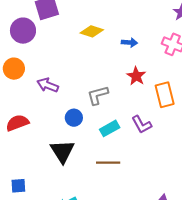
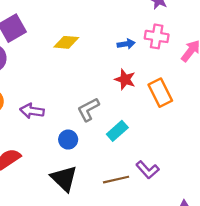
blue arrow: (129, 43) -> (126, 44), moved
purple L-shape: (142, 124) -> (148, 170), moved
cyan rectangle: (110, 128) -> (117, 131), moved

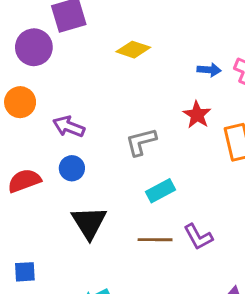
cyan rectangle: (117, 131) -> (161, 191), moved
blue circle: (68, 140) -> (72, 168), moved

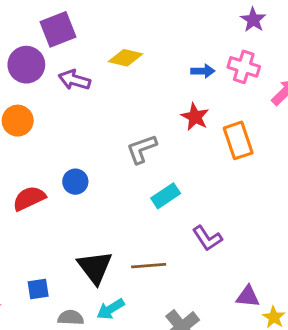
purple arrow: (69, 127) -> (74, 80), moved
black triangle: (89, 223) -> (95, 267), moved
brown line: (155, 240) -> (149, 266), moved

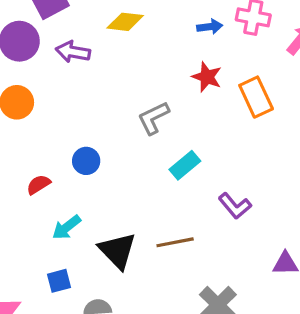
red semicircle: (29, 198) -> (38, 184), size x0.7
cyan arrow: (110, 309) -> (67, 227), moved

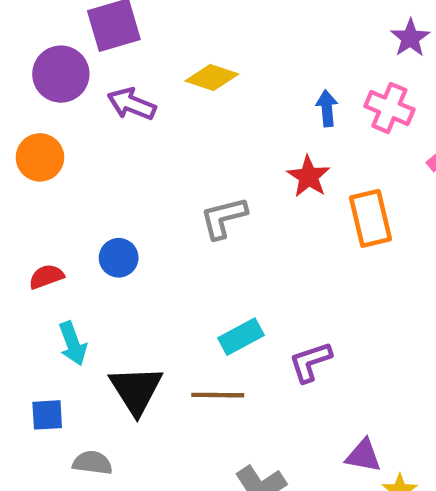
blue arrow: (210, 27) -> (327, 108), turned -100
cyan rectangle: (185, 165) -> (241, 337), moved
purple L-shape: (235, 206) -> (310, 362), turned 100
cyan arrow: (67, 227) -> (73, 344), turned -84

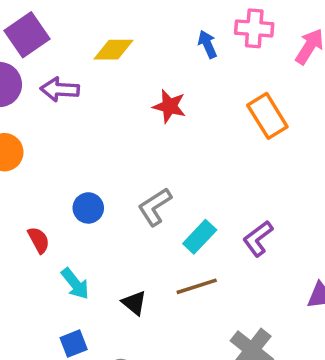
red star: (309, 177) -> (169, 106), moved
gray L-shape: (224, 218) -> (155, 207), moved
red semicircle: (46, 277) -> (39, 240), turned 100
black triangle: (136, 390) -> (134, 303), size x0.6

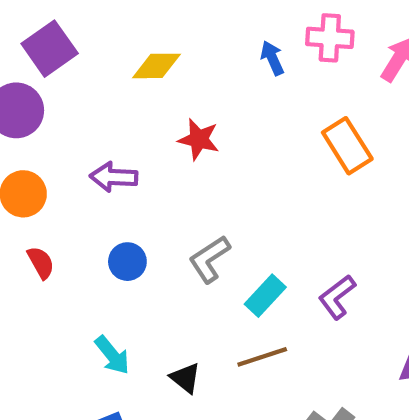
purple arrow: (60, 89) -> (114, 177), moved
red star: (169, 106) -> (199, 139), moved
red semicircle: (39, 240) -> (41, 263), moved

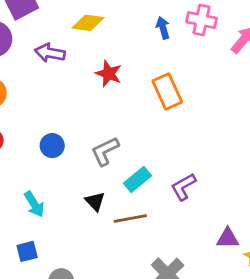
orange rectangle: (347, 146) -> (167, 92), moved
purple arrow: (114, 177) -> (50, 53), moved
black triangle: (185, 378) -> (95, 201), moved

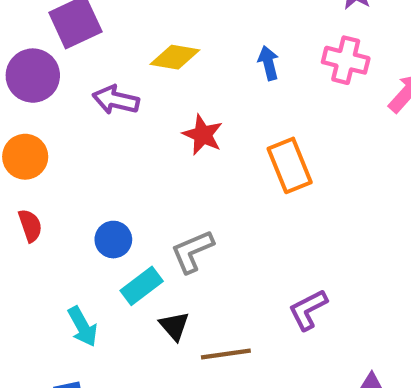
blue arrow: (163, 28) -> (269, 63), moved
cyan rectangle: (138, 180) -> (142, 286), moved

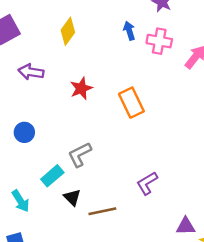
yellow diamond: (175, 57) -> (68, 31), moved, turned -60
blue arrow: (269, 63) -> (129, 31), moved
red star: (203, 135) -> (81, 88), turned 30
blue circle: (113, 240) -> (24, 132), moved

